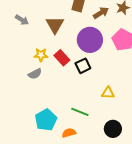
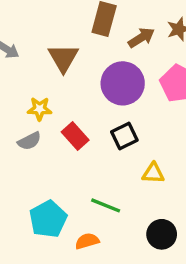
red rectangle: (62, 58) -> (75, 136), moved
black square: (83, 66) -> (124, 136), moved

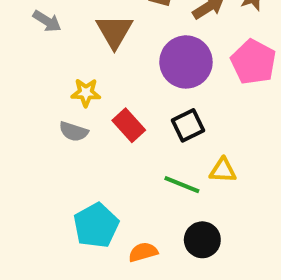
gray semicircle: (29, 141) -> (74, 131), turned 45
green line: (106, 205) -> (182, 185), moved
black circle: (162, 234) -> (202, 240), moved

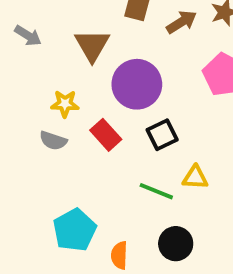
purple circle: (186, 62) -> (137, 84), moved
orange semicircle: (143, 252) -> (119, 255), turned -72

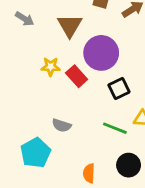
red rectangle: (106, 135) -> (77, 76), moved
gray semicircle: (53, 141) -> (62, 125), moved
cyan pentagon: (75, 230) -> (36, 153), moved

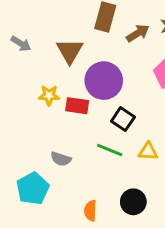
red rectangle: (77, 76) -> (77, 106), turned -40
black square: (119, 89) -> (123, 119), turned -30
green line: (115, 128) -> (110, 150), moved

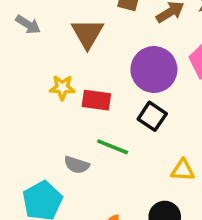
purple circle: (104, 81) -> (154, 70), moved
green line: (110, 150) -> (113, 147), moved
yellow triangle: (148, 152) -> (183, 170), moved

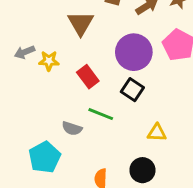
gray arrow: (28, 25) -> (24, 52), moved, turned 126
yellow star: (62, 88) -> (49, 61), moved
red rectangle: (96, 100) -> (88, 77), turned 45

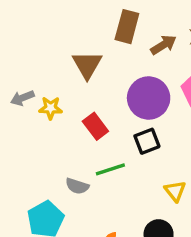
black square: (132, 90) -> (147, 141), turned 35
green line: (101, 114) -> (110, 169), turned -40
yellow triangle: (157, 133) -> (175, 191), turned 48

